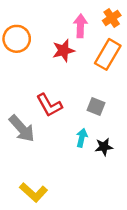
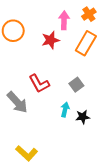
gray square: (96, 106) -> (76, 85), turned 32

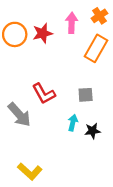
red star: (50, 40) -> (43, 33), moved
gray square: (76, 85) -> (86, 95), turned 32

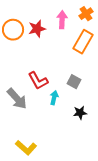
gray square: (86, 95) -> (74, 82), turned 32
cyan arrow: (73, 123) -> (54, 98), moved

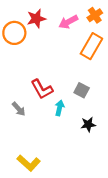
pink arrow: (62, 20) -> (68, 22), turned -120
red star: (37, 29) -> (36, 19), moved
gray arrow: (17, 99) -> (19, 109), size x0.6

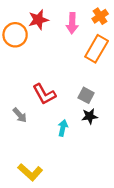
pink arrow: (68, 22) -> (72, 23), turned -60
cyan arrow: (60, 108) -> (63, 128), moved
black star: (88, 124) -> (90, 116), moved

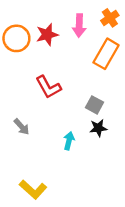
red star: (38, 20) -> (47, 35), moved
red L-shape: (44, 94) -> (48, 87), moved

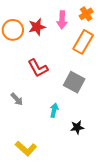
gray square: (94, 105) -> (74, 82), size x1.5
black star: (98, 128) -> (77, 127), moved

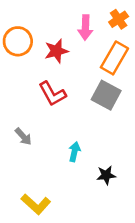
red star: (37, 27) -> (56, 51), moved
gray square: (74, 82) -> (106, 95), moved

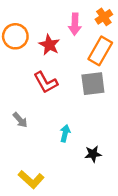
red star: (56, 51) -> (49, 45), turned -30
gray square: (106, 95) -> (93, 84), turned -35

